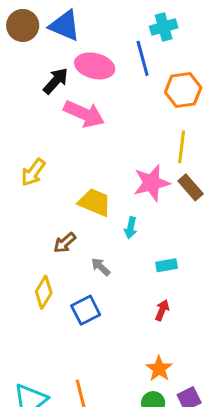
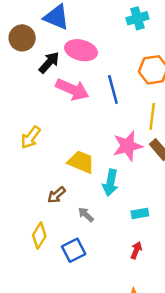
brown circle: (23, 25) -> (22, 38), moved
blue line: (143, 58) -> (113, 89), moved
cyan arrow: (131, 228) -> (110, 183), size x1.5

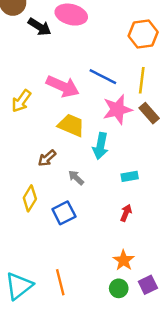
black arrow: (49, 62) -> (40, 27), turned 80
pink arrow: (72, 89) -> (63, 86), moved
blue line: (113, 89) -> (103, 77), moved, turned -48

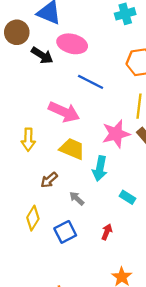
blue line: (103, 77) -> (91, 82), moved
yellow arrow: (21, 101) -> (28, 140), moved, turned -35
cyan rectangle: (130, 176) -> (128, 197), turned 42
red arrow: (126, 213) -> (107, 232), moved

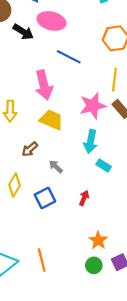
pink arrow: (64, 112) -> (44, 85), turned 52
cyan arrow: (100, 168) -> (91, 142), moved

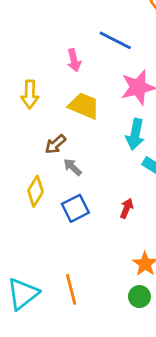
blue line: (69, 57) -> (115, 40), moved
pink arrow: (44, 85) -> (74, 60), size x0.6
gray arrow: (56, 167) -> (73, 167), moved

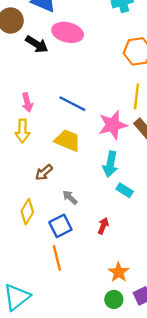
blue line: (115, 40) -> (72, 104), moved
pink arrow: (74, 60) -> (27, 102), moved
gray arrow: (73, 167) -> (70, 197), moved
orange line: (71, 289) -> (57, 258), moved

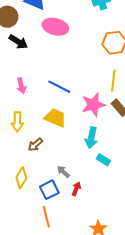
black arrow: (37, 44) -> (18, 42), moved
yellow arrow: (22, 131) -> (17, 122), moved
gray arrow: (70, 197) -> (63, 172), moved
red arrow: (103, 226) -> (76, 189), moved

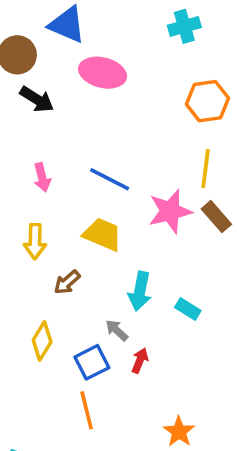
cyan arrow: (91, 138) -> (140, 291), moved

